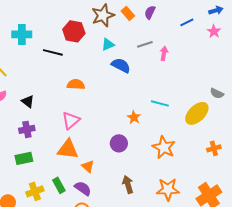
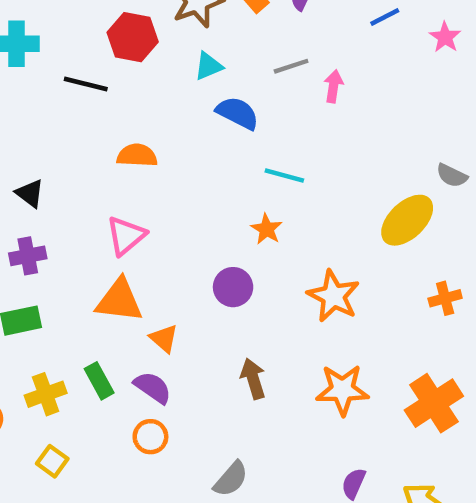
cyan line: (160, 103) -> (284, 176), moved

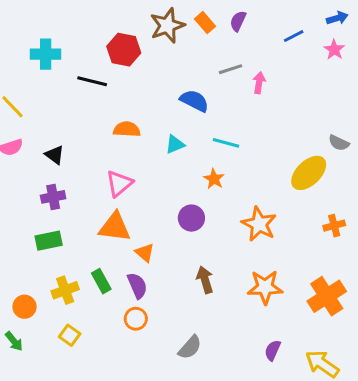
cyan triangle: (208, 66) -> (175, 144), moved
purple semicircle: (153, 388) -> (137, 286), turned 32

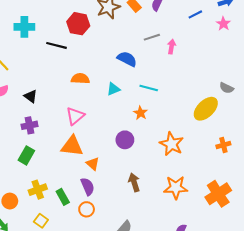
green rectangle: (49, 241) -> (26, 155), turned -48
green rectangle: (101, 281) -> (63, 197), moved

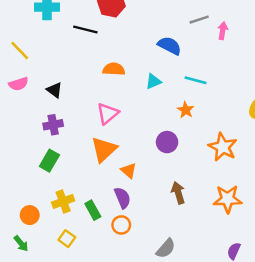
orange triangle: (72, 146) -> (104, 149), turned -50

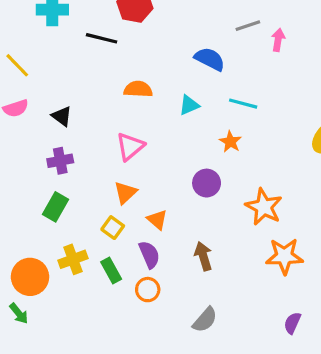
orange star: (223, 147) -> (264, 207), moved
orange triangle: (104, 149) -> (125, 193), size x0.7
brown arrow: (178, 193) -> (203, 256), moved
orange circle: (30, 215) -> (30, 277), size x1.5
yellow square: (67, 239) -> (113, 228), moved

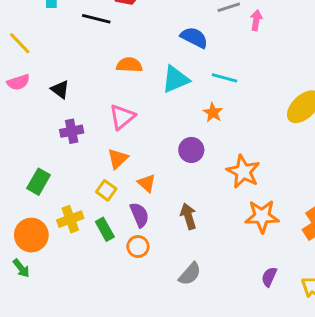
cyan triangle: (189, 105) -> (175, 79), size x1.5
purple cross: (60, 161) -> (72, 131), moved
green rectangle: (55, 207) -> (39, 182), moved

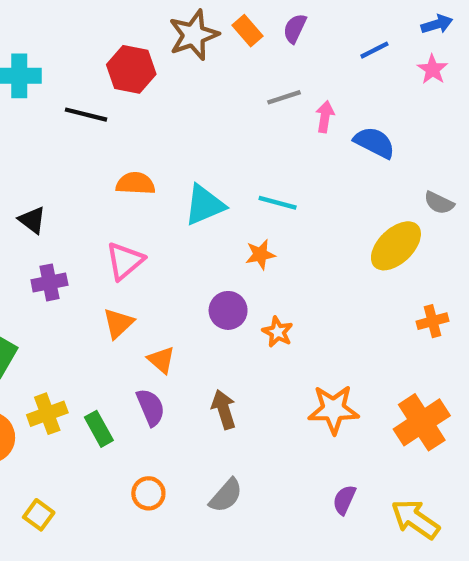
blue semicircle: (194, 38) -> (374, 143), moved
orange star: (213, 112) -> (260, 254), turned 30
orange star: (243, 172) -> (278, 332), moved, size x0.6
yellow square: (106, 190) -> (39, 515), moved
orange circle: (138, 247) -> (148, 493), moved

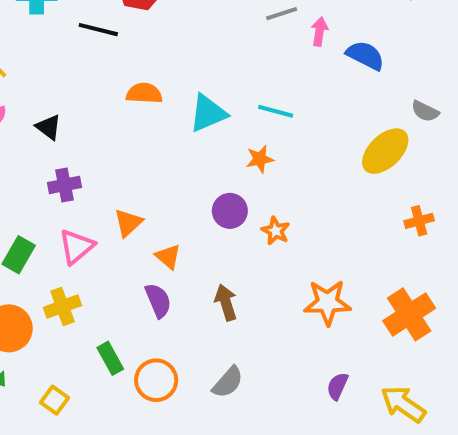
pink triangle: (125, 261) -> (76, 247), moved
green rectangle: (99, 429) -> (110, 358), moved
orange circle: (148, 493) -> (156, 380), size x1.4

